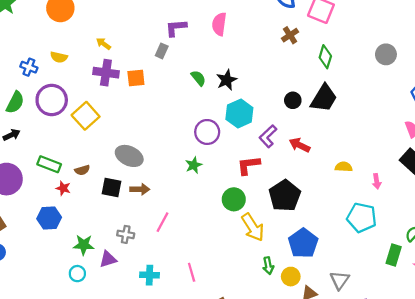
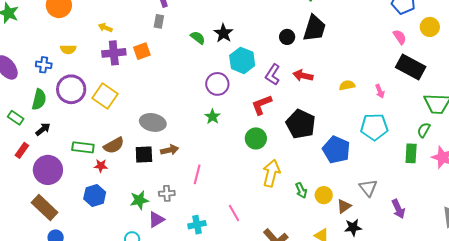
brown semicircle: (82, 170) -> (114, 145), size x1.5
yellow arrow: (253, 227) -> (271, 173), moved, turned -120
blue pentagon: (303, 243) -> (336, 150), moved
green star: (84, 245) -> (139, 200), moved

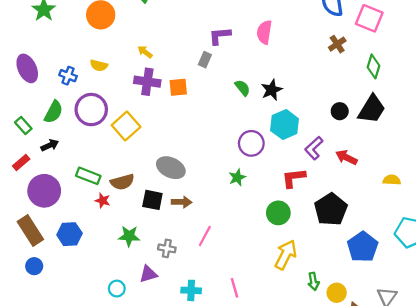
blue hexagon: (95, 195) -> (69, 234), moved
green star: (139, 200) -> (129, 236), moved

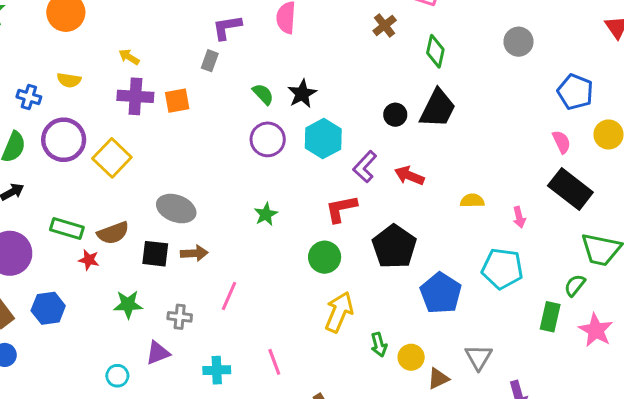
purple circle: (251, 143) -> (268, 139), moved

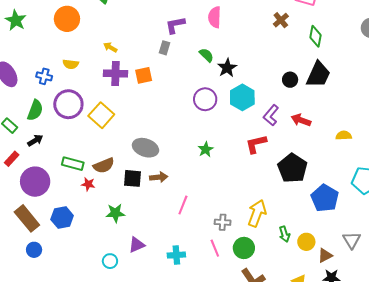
green semicircle: (263, 94) -> (206, 55), moved
green circle: (325, 257) -> (244, 248), moved
gray cross: (180, 317) -> (223, 222), moved

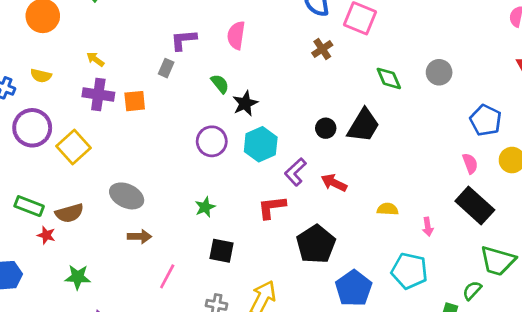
green diamond: (315, 36) -> (389, 78), moved, turned -40
black square: (133, 178) -> (222, 251), moved

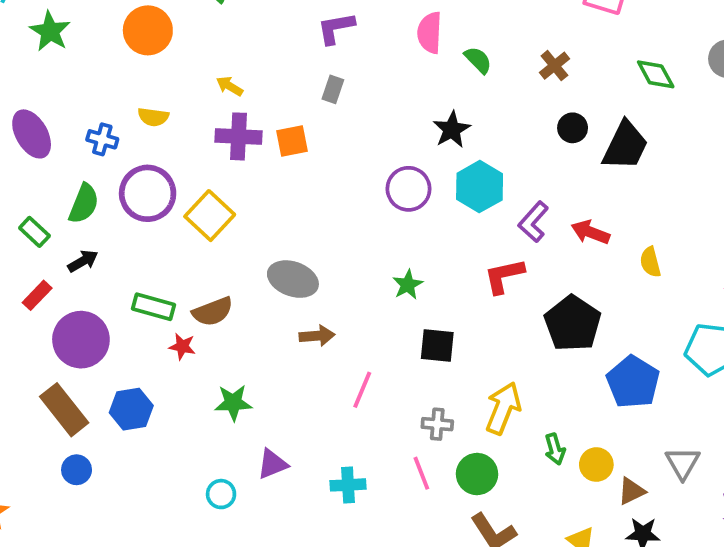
purple L-shape: (183, 40) -> (336, 28), moved
brown cross: (322, 49) -> (554, 66), moved
green semicircle: (220, 84) -> (478, 60), moved
black circle: (326, 128) -> (573, 128), moved
yellow semicircle: (388, 209) -> (650, 262), moved, turned -102

